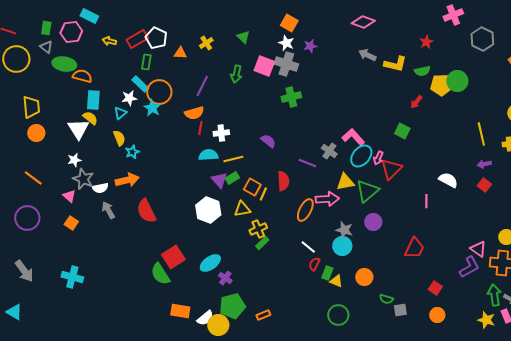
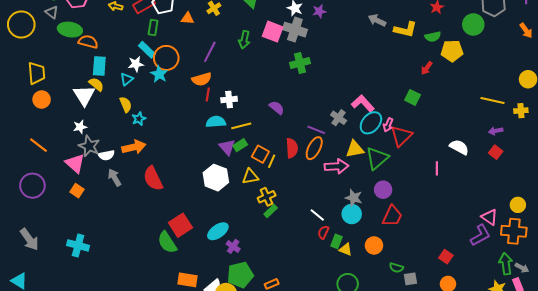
green circle: (457, 81) -> (473, 24), moved
yellow line: (481, 134) -> (493, 101), turned -65
pink triangle: (69, 196) -> (75, 163), size x1.5
orange ellipse: (305, 210) -> (314, 148), moved
red trapezoid: (414, 248) -> (392, 216), moved

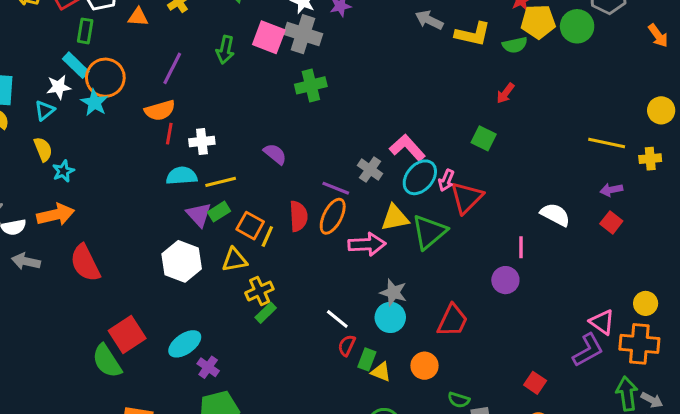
yellow pentagon: (452, 51) -> (538, 22), moved
gray arrow: (115, 178) -> (26, 261), turned -48
purple circle: (383, 190) -> (505, 280), moved

